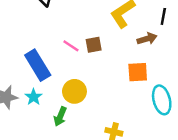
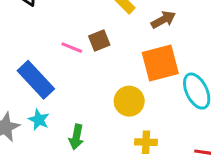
orange square: (138, 72) -> (160, 63), size x1.4
yellow circle: (74, 91) -> (129, 101), moved

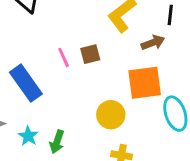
pink line: (72, 48) -> (64, 57), turned 36
cyan star: (39, 120) -> (28, 136), moved

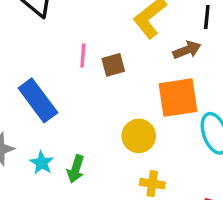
pink line: (64, 57) -> (83, 56), moved, turned 30

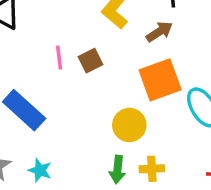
green arrow: (76, 169) -> (117, 170), moved

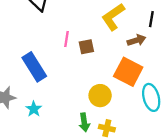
orange square: (160, 80) -> (128, 72), turned 32
green arrow: (117, 170) -> (84, 122), turned -30

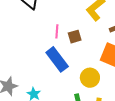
blue rectangle: (34, 67) -> (57, 59), moved

